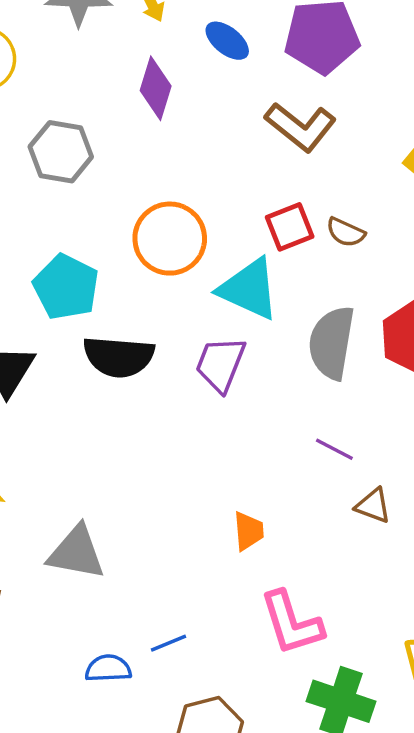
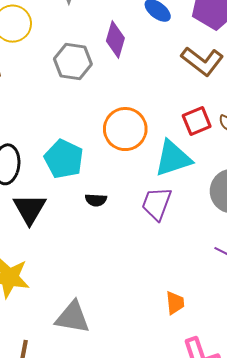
gray hexagon: (61, 152) -> (73, 61), moved
cyan triangle: (249, 289) -> (173, 158), turned -42
black semicircle: (119, 357) -> (96, 200), size x0.5

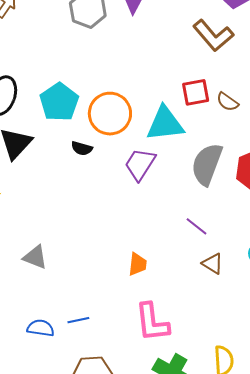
orange circle: (125, 129) -> (110, 114), moved
gray triangle: (72, 317) -> (35, 257), size x0.7

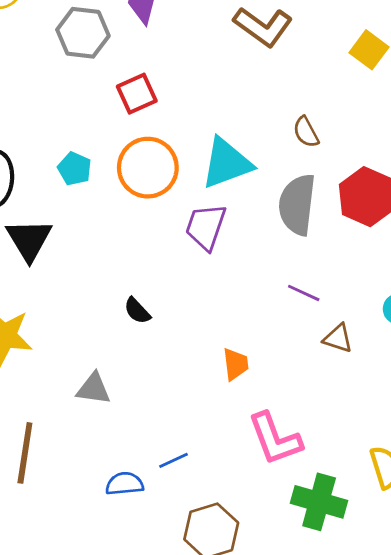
red square: (196, 92) -> (137, 94), moved
cyan pentagon: (59, 102) -> (75, 169), size x0.6
brown semicircle: (227, 102) -> (306, 132), moved, turned 40
black semicircle: (82, 148) -> (137, 311), moved, turned 45

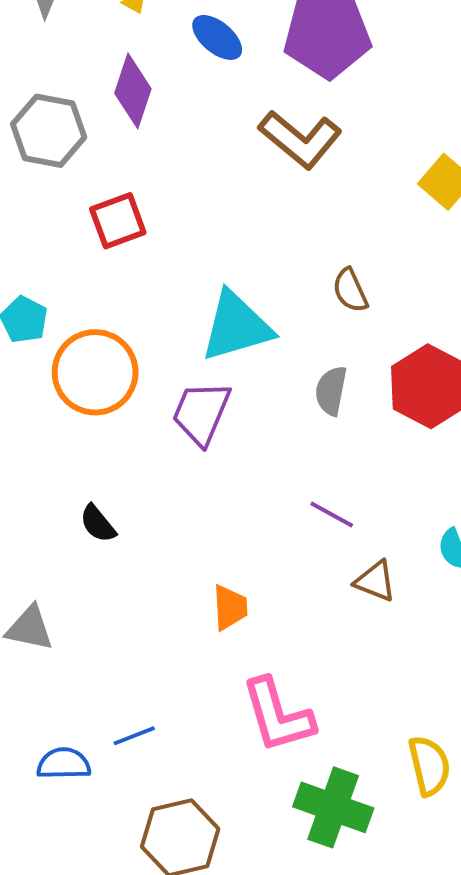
orange circle: (148, 168) -> (95, 372), moved
gray semicircle: (297, 205) -> (331, 391), size x0.6

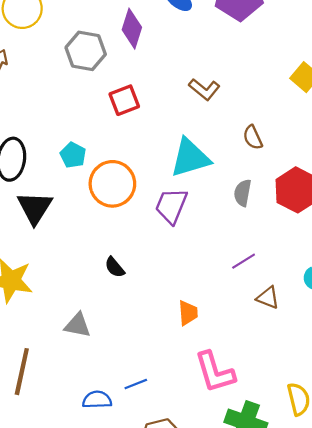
brown L-shape: (300, 139) -> (204, 89), moved, size x0.7
purple line: (332, 515) -> (244, 261), turned -60

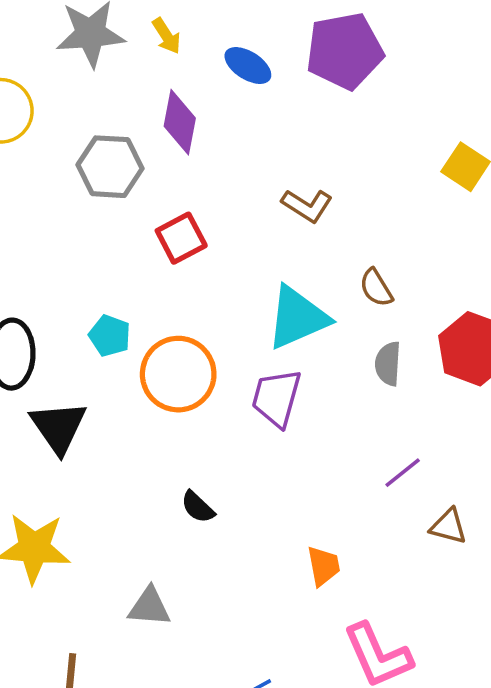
brown semicircle: (253, 137) -> (376, 288), moved

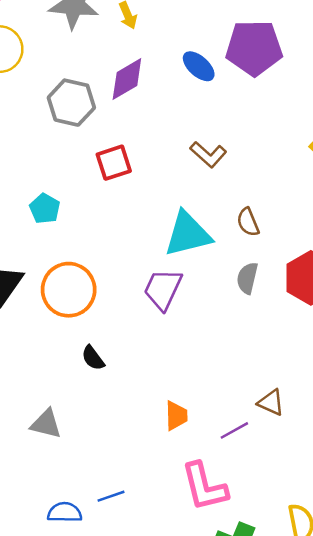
blue ellipse: (248, 66) -> (199, 66), moved
purple diamond: (180, 122) -> (127, 79), turned 39
cyan pentagon: (110, 336) -> (45, 209), moved
orange circle: (178, 374) -> (69, 290), moved
purple line: (403, 473) -> (234, 430), moved

